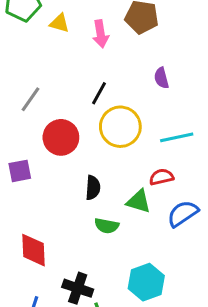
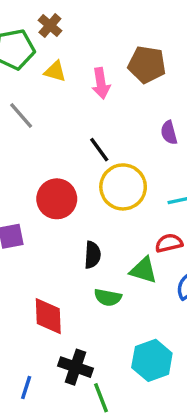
black line: (99, 93) -> (99, 150), turned -65
gray line: (30, 99) -> (21, 116), moved, turned -76
red diamond: (34, 250) -> (48, 316), moved

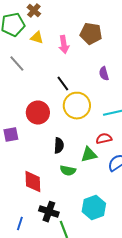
green triangle: (143, 270) -> (89, 155), turned -30

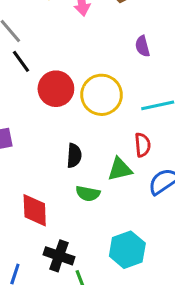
black line: (63, 84) -> (21, 61), moved
red circle: (38, 113) -> (56, 89), moved
red semicircle: (104, 139) -> (143, 145), turned 98

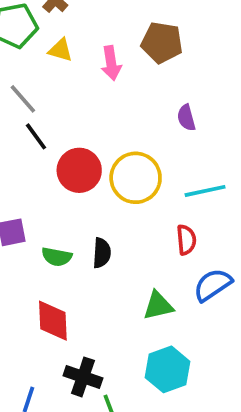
green triangle: (120, 169) -> (158, 306), moved
green semicircle: (88, 194) -> (57, 257), moved

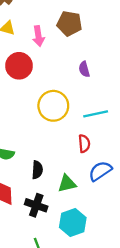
red circle: (79, 170) -> (19, 66), moved
black semicircle: (102, 253) -> (37, 170), moved
black cross: (83, 377) -> (36, 205), moved

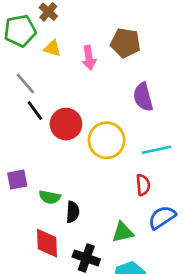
red circle: (19, 66) -> (66, 124), moved
purple semicircle: (84, 69) -> (143, 97), size x1.5
black semicircle: (37, 170) -> (73, 212), moved

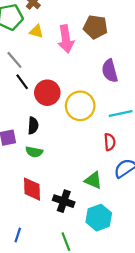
pink arrow: (89, 58) -> (66, 39), size x1.4
black semicircle: (73, 212) -> (33, 126), moved
green triangle: (123, 232) -> (93, 180), turned 36

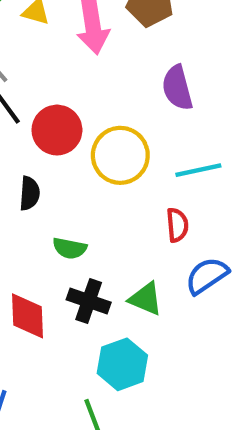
green semicircle: (34, 152) -> (70, 248), moved
black cross: (64, 201) -> (89, 301), moved
cyan hexagon: (99, 218) -> (122, 364), moved

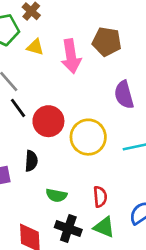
red semicircle: (177, 225) -> (100, 197), moved

